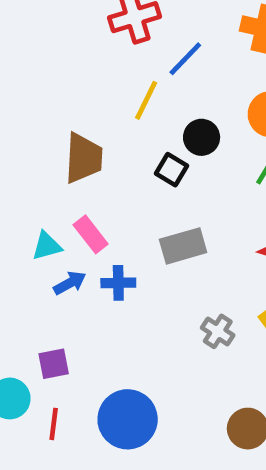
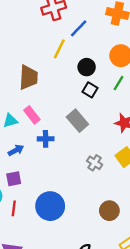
black square: (171, 170) -> (90, 90), moved
gray rectangle: (183, 246) -> (77, 121), turned 65
blue arrow: (70, 283) -> (16, 150), moved

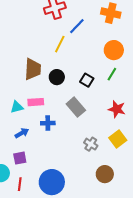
black circle: (87, 67) -> (57, 77), moved
pink rectangle: (32, 115) -> (36, 102), turned -56
brown circle: (109, 211) -> (105, 174), moved

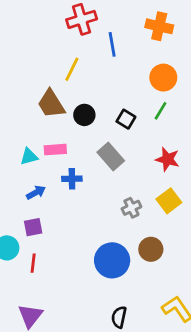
blue line: (77, 26) -> (112, 44), turned -54
yellow line: (60, 44) -> (72, 69), moved
brown trapezoid: (33, 69) -> (51, 104), turned 145
gray cross: (91, 144) -> (131, 208), turned 32
blue circle: (52, 182) -> (112, 260), moved

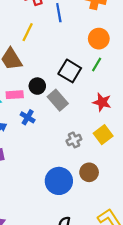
black circle: (84, 115) -> (37, 86), moved
black square: (126, 119) -> (70, 71), size x1.5
blue cross: (72, 179) -> (28, 117), turned 32

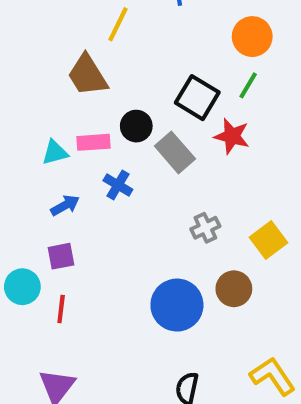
red star: (102, 102) -> (232, 136), moved
yellow square: (103, 135) -> (268, 240), moved

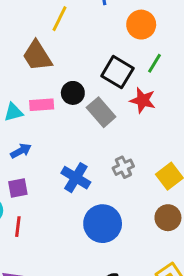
orange circle: (252, 37) -> (141, 25), moved
blue cross: (118, 185) -> (76, 178), moved, size x1.4
brown circle: (234, 289) -> (168, 218), moved

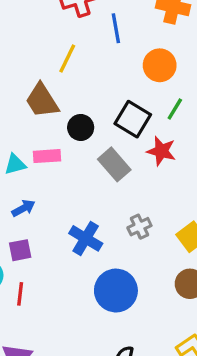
black circle: (73, 93) -> (81, 127), moved

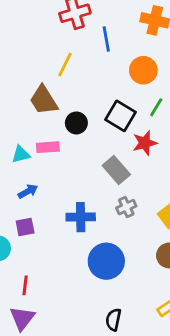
red star: (161, 151) -> (145, 143), turned -30
gray rectangle: (114, 164) -> (116, 170), moved
blue cross: (86, 238) -> (81, 217), turned -32
red line: (20, 294) -> (25, 285), moved

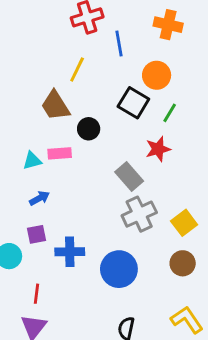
black square: (121, 116) -> (133, 103), moved
gray cross: (126, 207) -> (139, 214), size x1.6
blue cross: (81, 217) -> (70, 252), moved

